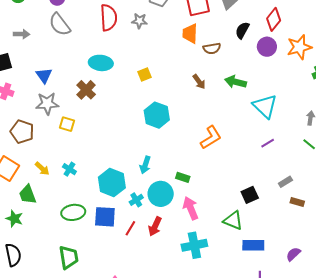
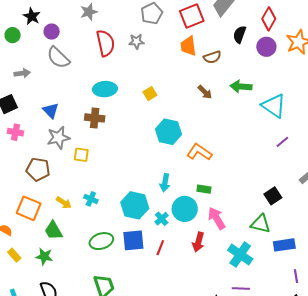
brown cross: (86, 90) -> (95, 118), turned -30
orange L-shape: (211, 138) -> (199, 152), moved, turned -105
red arrow: (155, 226) -> (198, 242), moved
cyan cross: (194, 245) -> (240, 254), moved, turned -35

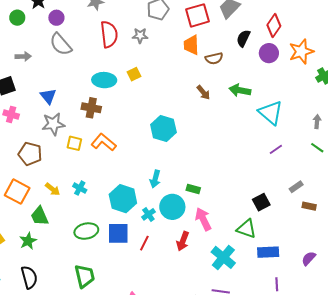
yellow square: (150, 94) -> (134, 74), moved
orange L-shape: (199, 152) -> (104, 142), moved
green star: (44, 256) -> (28, 241), turned 30

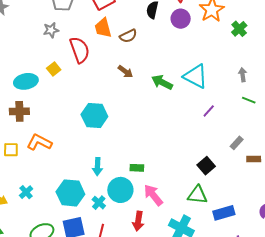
red semicircle: (109, 34) -> (80, 50), moved
green arrow: (240, 90) -> (162, 82), moved, turned 30
cyan cross: (80, 188) -> (26, 192), turned 32

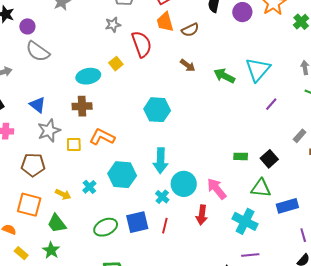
cyan triangle: (196, 76) -> (258, 70), turned 44
cyan arrow: (97, 167) -> (161, 161), size x1.4
green rectangle: (137, 168) -> (241, 156), moved
cyan hexagon: (70, 193) -> (122, 175), moved

